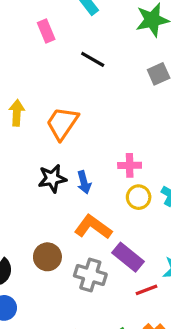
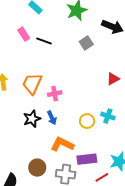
pink rectangle: (46, 31) -> (24, 34), moved
pink cross: (130, 165) -> (55, 94), moved
purple rectangle: (128, 257) -> (87, 159), turned -36

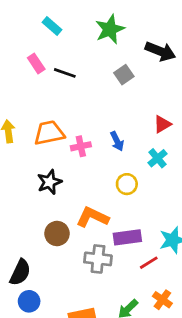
orange trapezoid: (32, 84) -> (49, 133), turned 55
cyan cross: (108, 116) -> (157, 158), moved, turned 32
blue arrow: (52, 118) -> (117, 141), moved
brown circle: (37, 168) -> (57, 234), moved

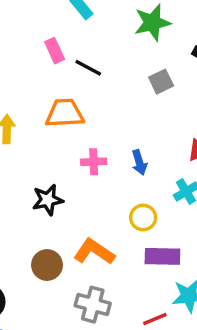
orange trapezoid: (49, 133) -> (65, 113), moved
purple rectangle: (127, 237) -> (162, 256), moved

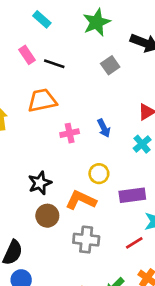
black star: (48, 200) -> (40, 183), moved
yellow circle: (143, 217) -> (99, 174), moved

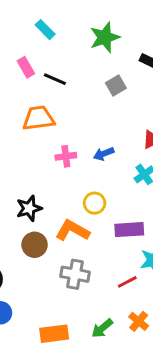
blue arrow: (104, 128) -> (104, 154), turned 90

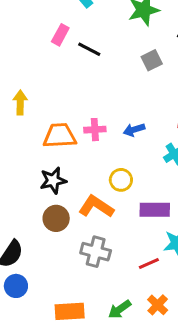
pink rectangle: (26, 67) -> (60, 35), turned 54
orange trapezoid: (39, 118) -> (60, 136), moved

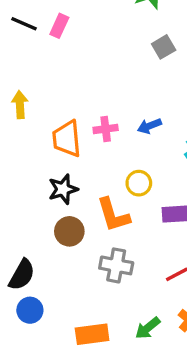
black line: (89, 49) -> (24, 24), moved
orange trapezoid: (60, 136) -> (67, 139), turned -88
orange L-shape: (96, 207) -> (113, 215), turned -136

